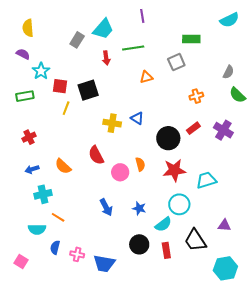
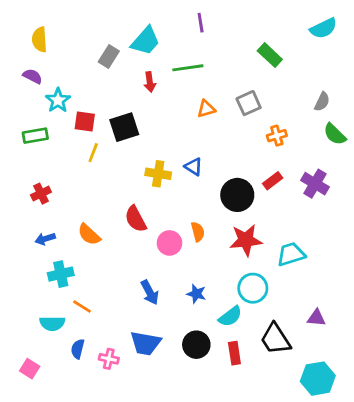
green rectangle: (191, 39) -> (270, 55), turned 42
gray square: (176, 62) -> (249, 103), moved
blue trapezoid: (104, 263) -> (145, 343), moved

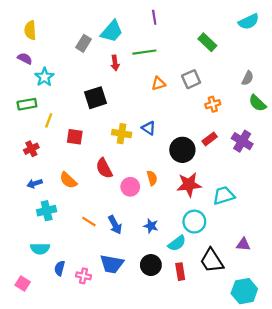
red square: (85, 121) -> (75, 137), moved
yellow line: (93, 153) -> (49, 120), moved
orange line: (82, 307) -> (89, 222), moved

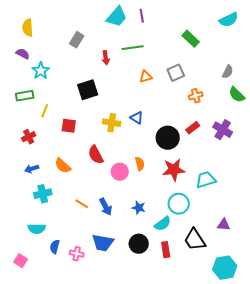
cyan trapezoid: (112, 31) -> (117, 17), moved

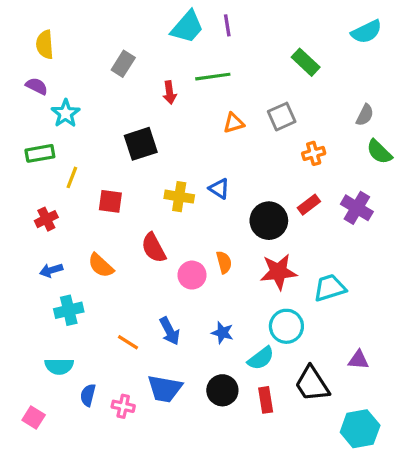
orange line: (82, 204) -> (128, 342), moved

